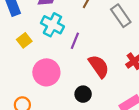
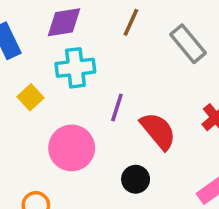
cyan cross: (52, 25) -> (75, 68), turned -30
purple line: (75, 41) -> (117, 107), moved

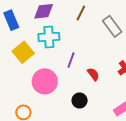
yellow square: (30, 97) -> (23, 52), size x1.5
red semicircle: (158, 131) -> (93, 74), size x0.6

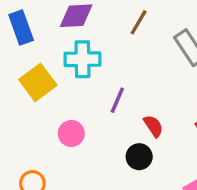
pink circle: (45, 81) -> (71, 133), size x0.6
black circle: (80, 100) -> (139, 157), moved

